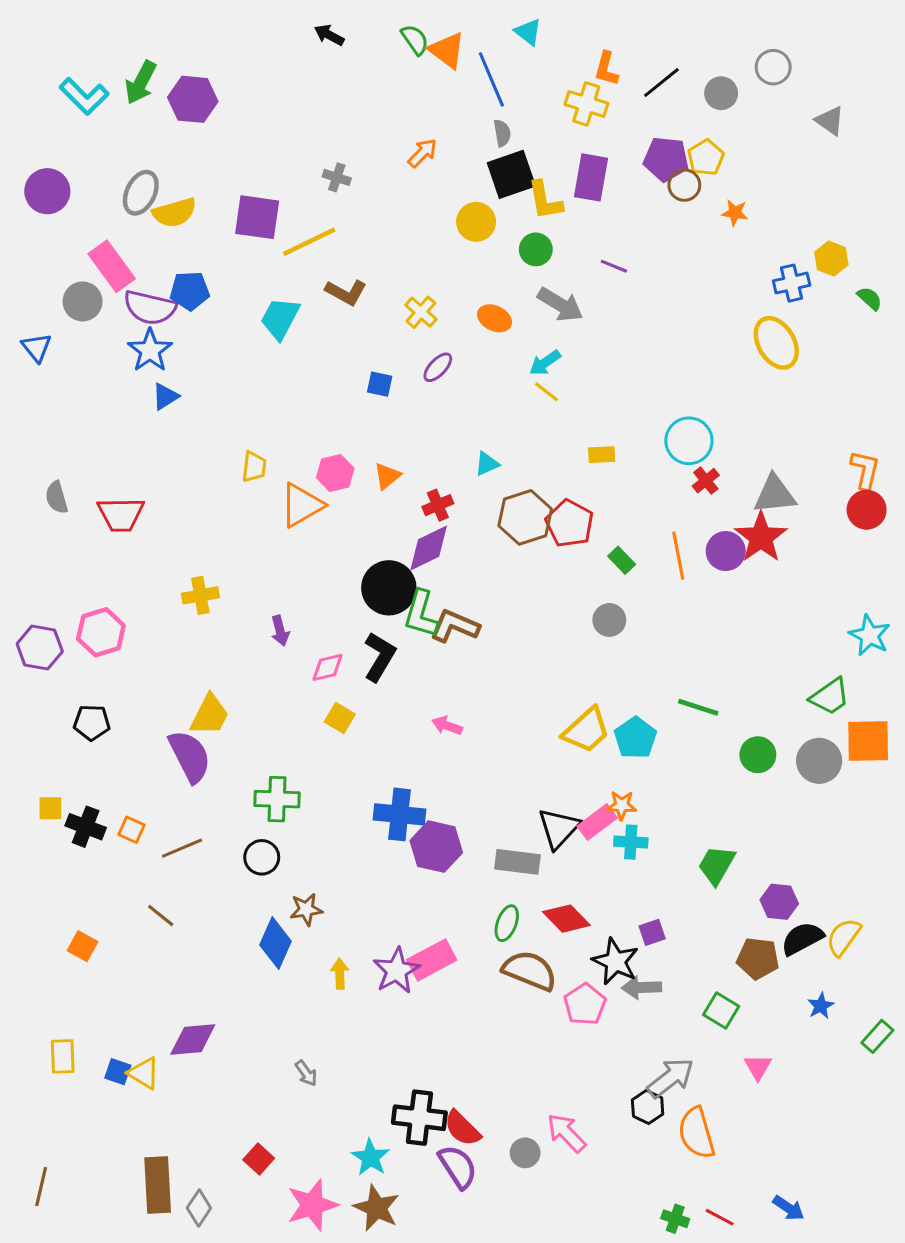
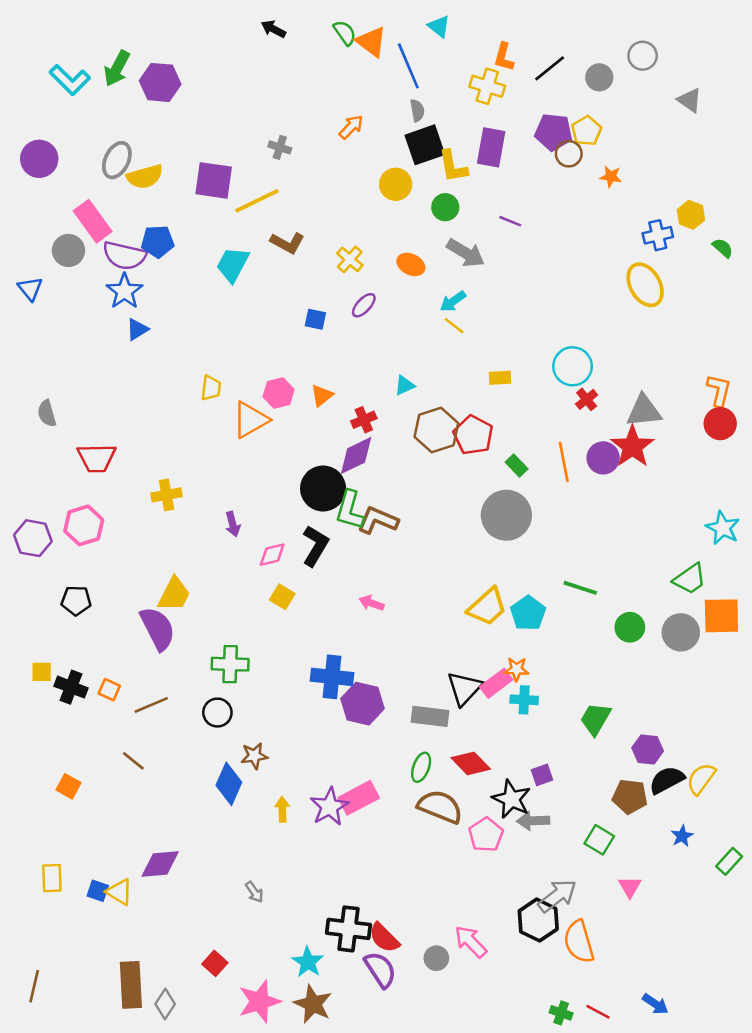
red trapezoid: (121, 514) -> (96, 458), moved
gray circle: (609, 620) -> (506, 515), size x1.8
black hexagon: (648, 1107) -> (538, 920), size x1.5

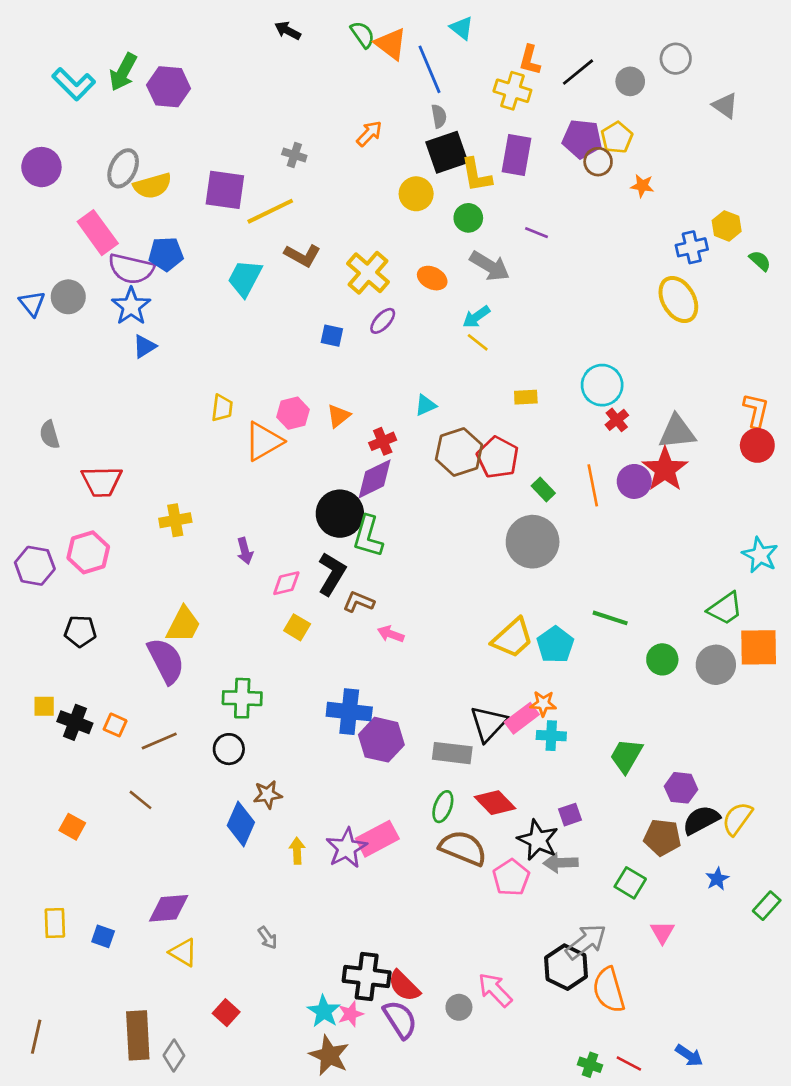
gray circle: (68, 250) -> (68, 297), moved
yellow cross: (350, 259) -> (368, 273), size x1.5
brown L-shape: (378, 520) -> (359, 602), moved, size x0.7
yellow triangle: (119, 892) -> (183, 952), moved
pink star: (259, 1001) -> (351, 1014), moved, size x0.6

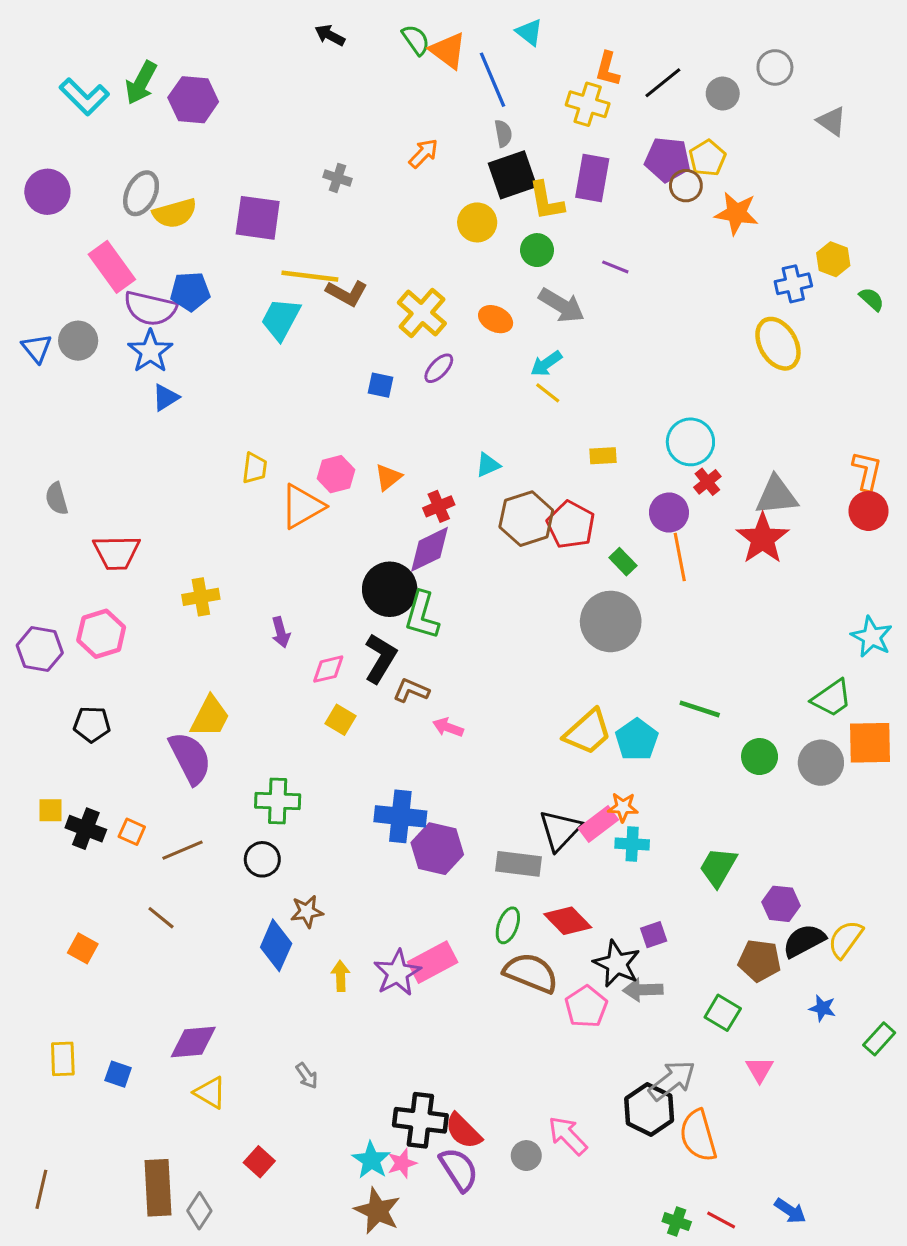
orange star: (642, 186) -> (737, 213), size x1.6
yellow line: (270, 211) -> (310, 276), moved, turned 33
purple circle: (634, 481) -> (669, 513), moved
blue star: (717, 879) -> (822, 1008), turned -30

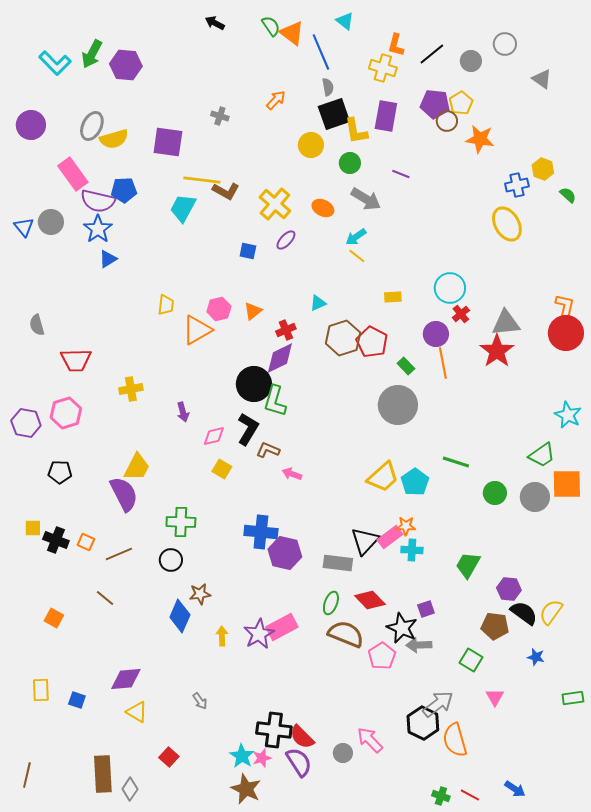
red circle: (868, 511) -> (566, 333), size x1.4
black semicircle: (804, 941) -> (524, 613), turned 64
green rectangle: (879, 1039) -> (573, 698), moved, turned 40

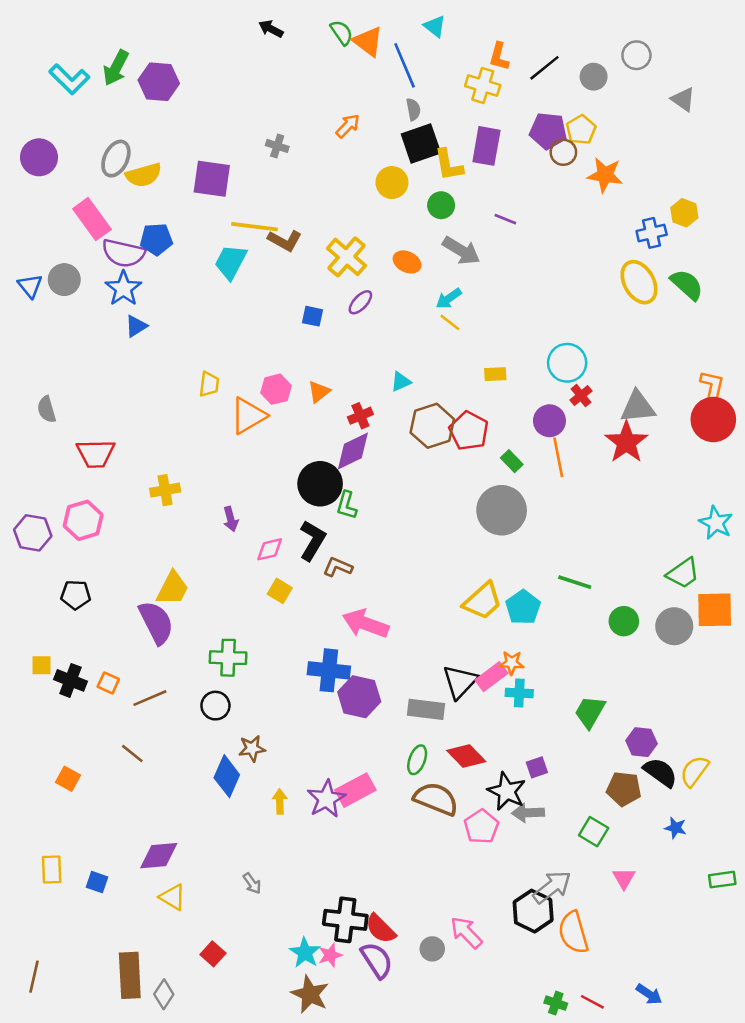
green semicircle: (568, 195) -> (687, 285), moved, size x1.6
green L-shape: (275, 401) -> (347, 505), size x0.7
pink arrow: (292, 474) -> (365, 624), moved, size x1.8

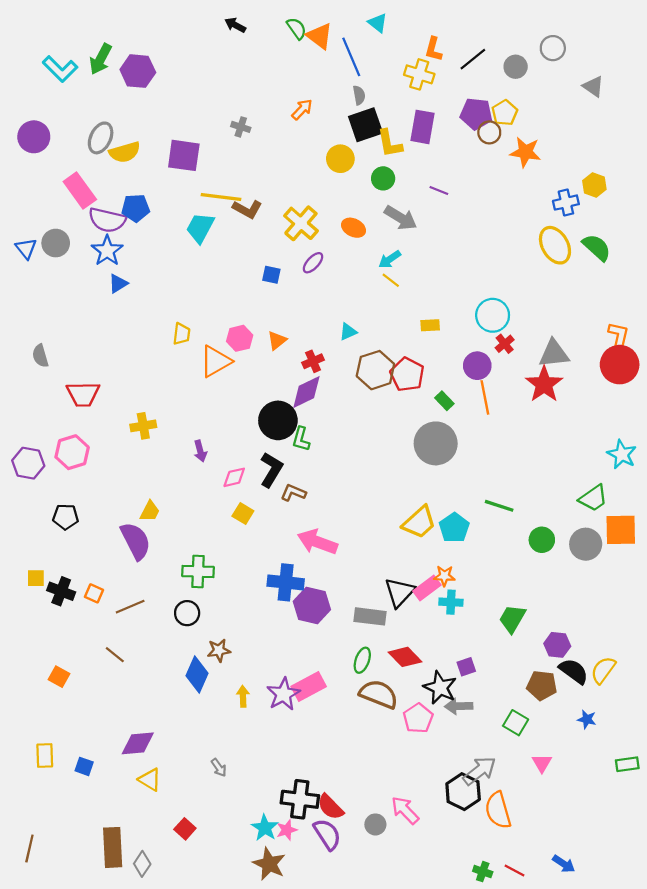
yellow trapezoid: (173, 588) -> (150, 511), size x0.7

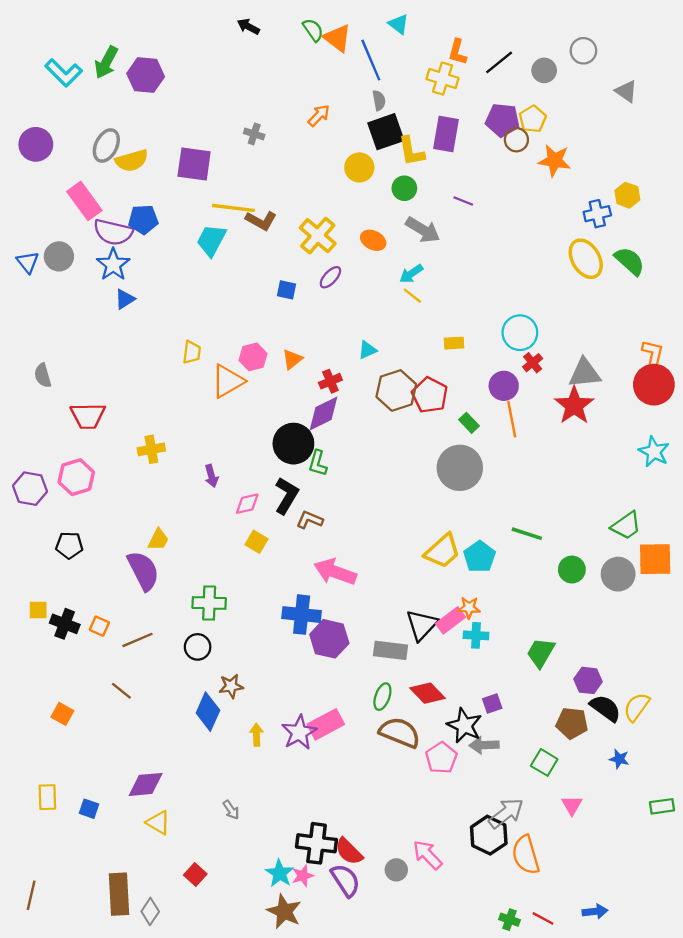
cyan star: (622, 454) -> (654, 452), moved
blue arrow: (564, 864) -> (595, 911), turned -40

